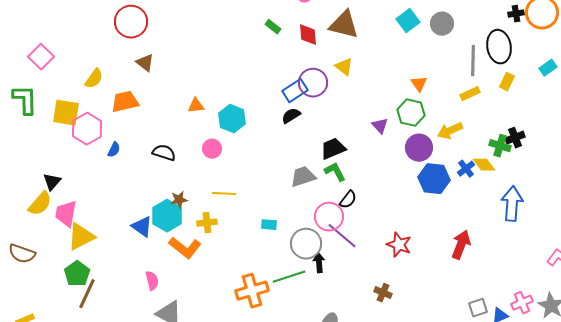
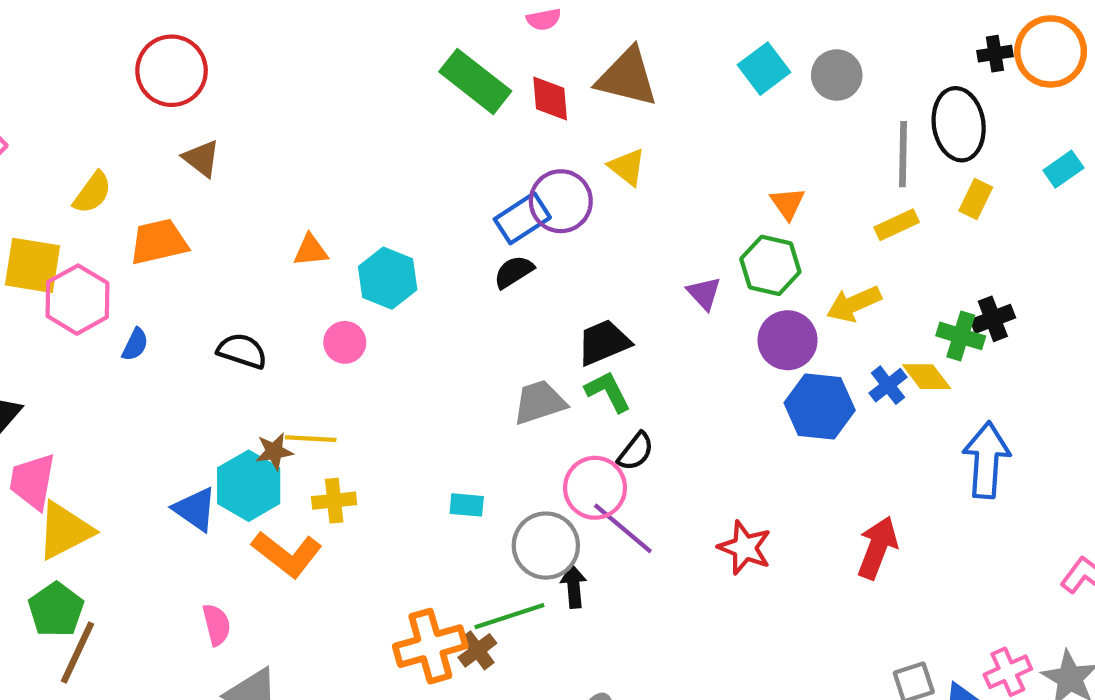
green rectangle: (273, 27) -> (475, 81), size x2.0
yellow line: (224, 194) -> (311, 439), moved
brown cross: (383, 293) -> (477, 650), moved, turned 30

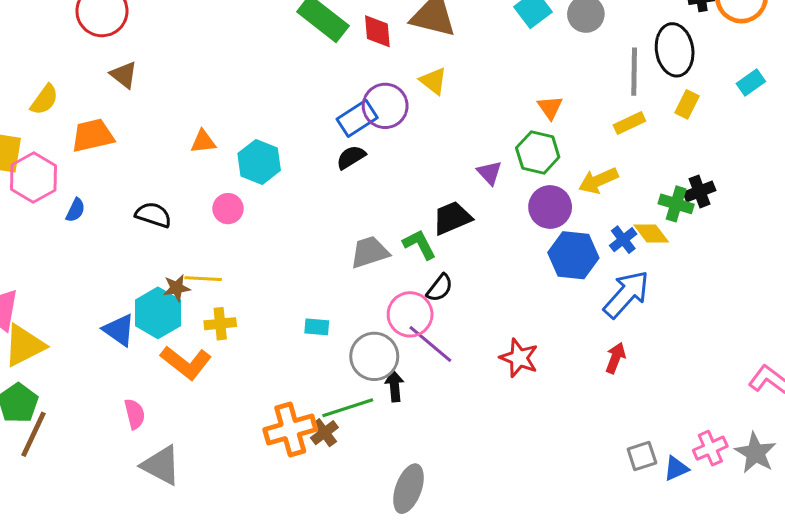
black trapezoid: (604, 342) -> (452, 218), moved
blue arrow: (986, 460) -> (626, 294), moved, turned 38
red arrow: (877, 548) -> (615, 358), size x0.7

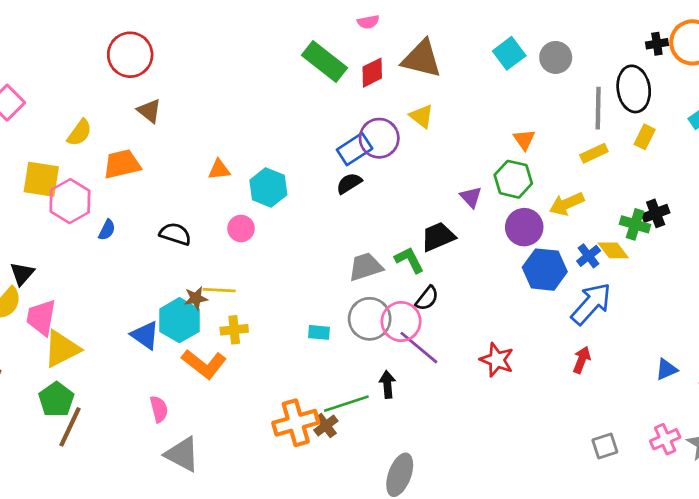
red diamond: (377, 31) -> (372, 73), turned 68
gray circle: (374, 356) -> (370, 319), moved
blue triangle: (676, 468) -> (666, 369), moved

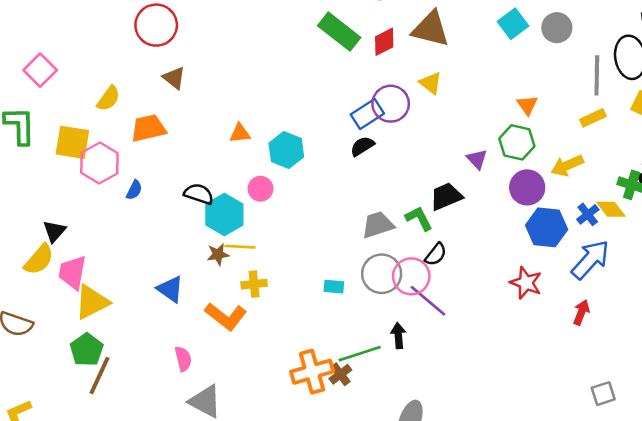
cyan hexagon: (179, 320) -> (224, 214), moved
red star: (497, 360) -> (526, 283), moved

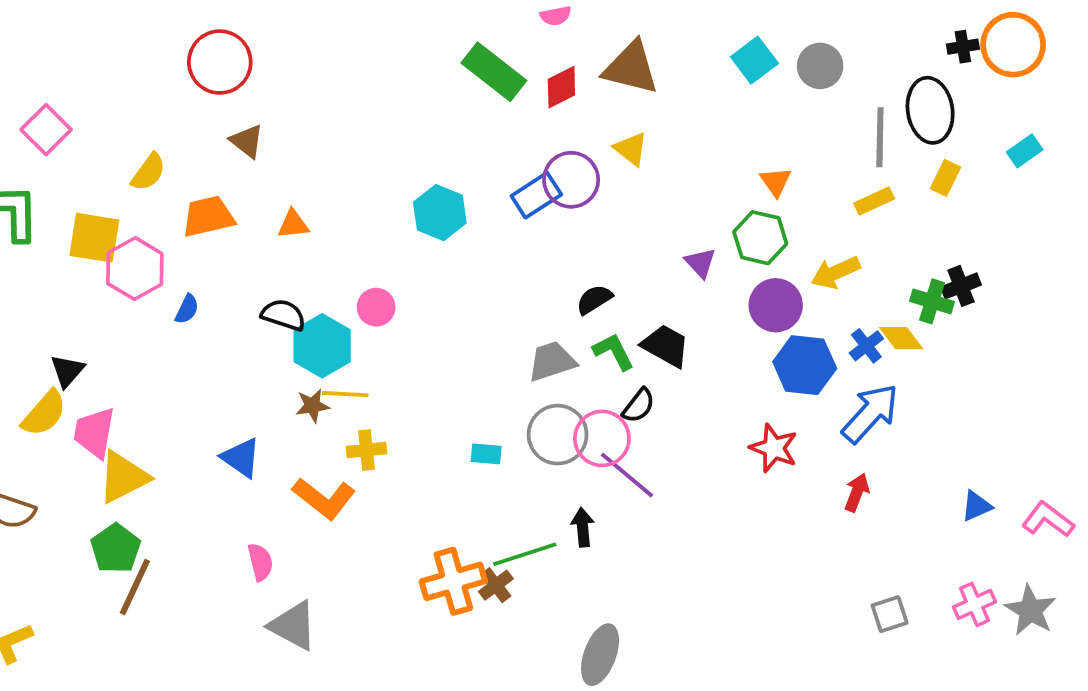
orange triangle: (240, 133) -> (293, 224), moved
black semicircle: (362, 146) -> (594, 299), moved
cyan hexagon: (286, 150) -> (440, 213), moved
black trapezoid: (446, 196) -> (666, 346), moved, turned 52

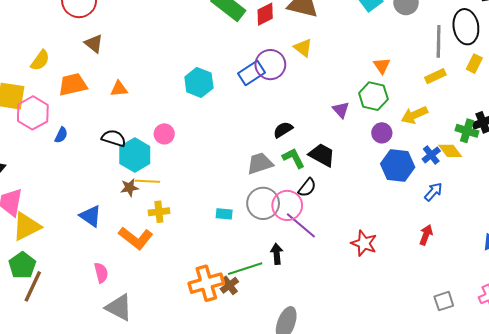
purple circle: (776, 305) -> (382, 133), size x0.7
blue arrow: (870, 413) -> (433, 192), size x0.6
red star: (774, 448) -> (364, 243), moved

